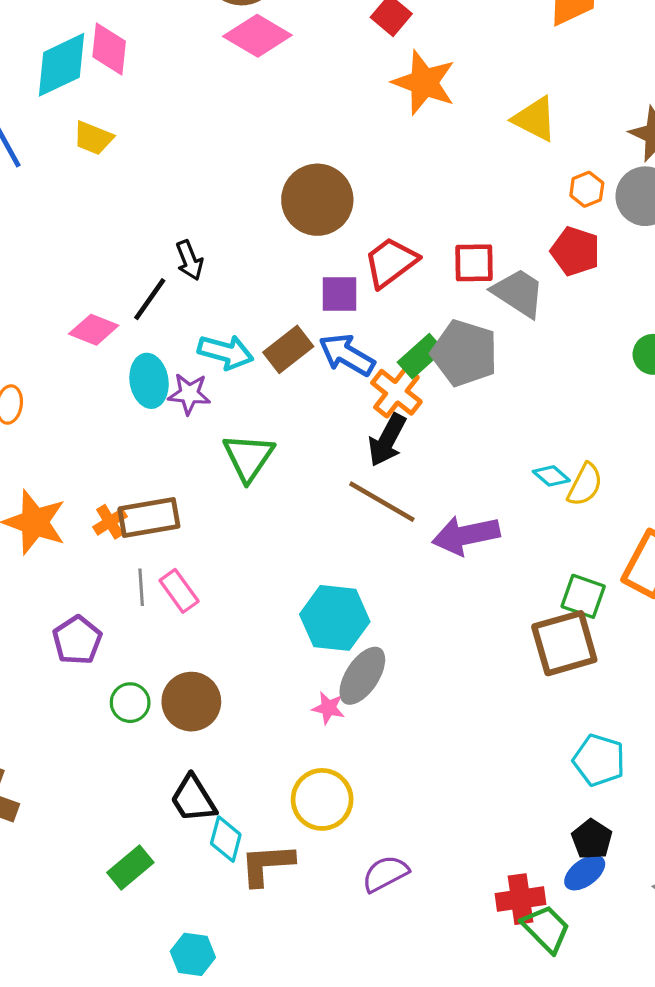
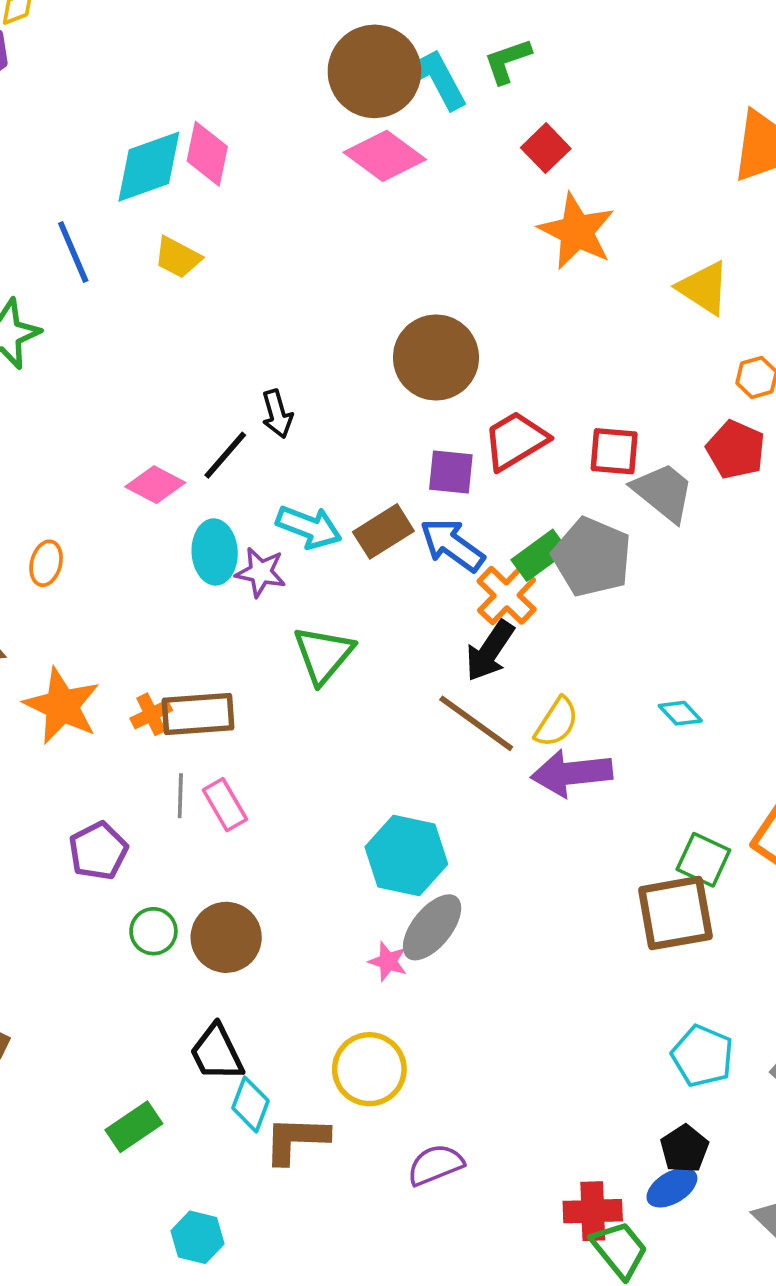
yellow semicircle: (585, 485) -> (557, 722), moved

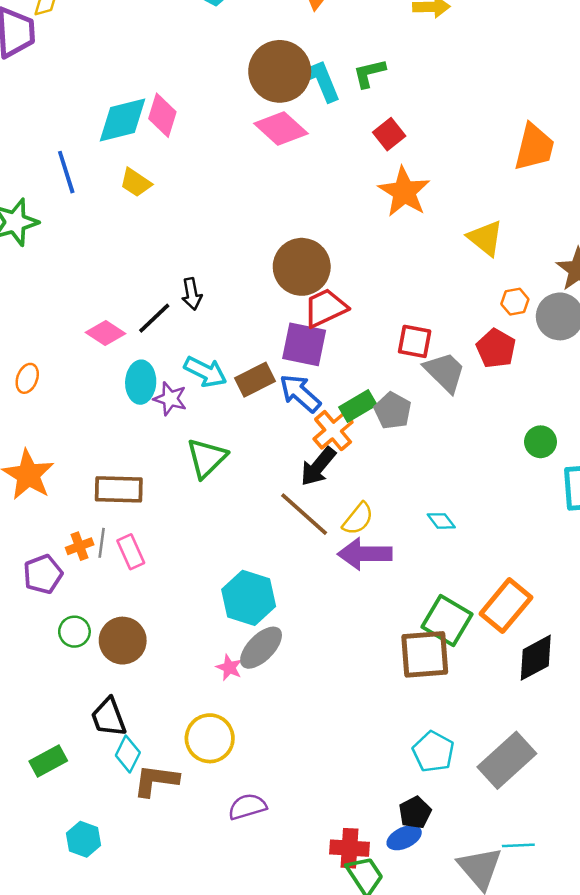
red trapezoid: (515, 440) -> (325, 308), moved
purple square: (451, 472) -> (304, 344), size x1.4
gray pentagon: (592, 557) -> (393, 411), size x0.7
orange cross: (151, 714) -> (80, 546), moved
green square: (703, 860) -> (447, 621), size x1.4

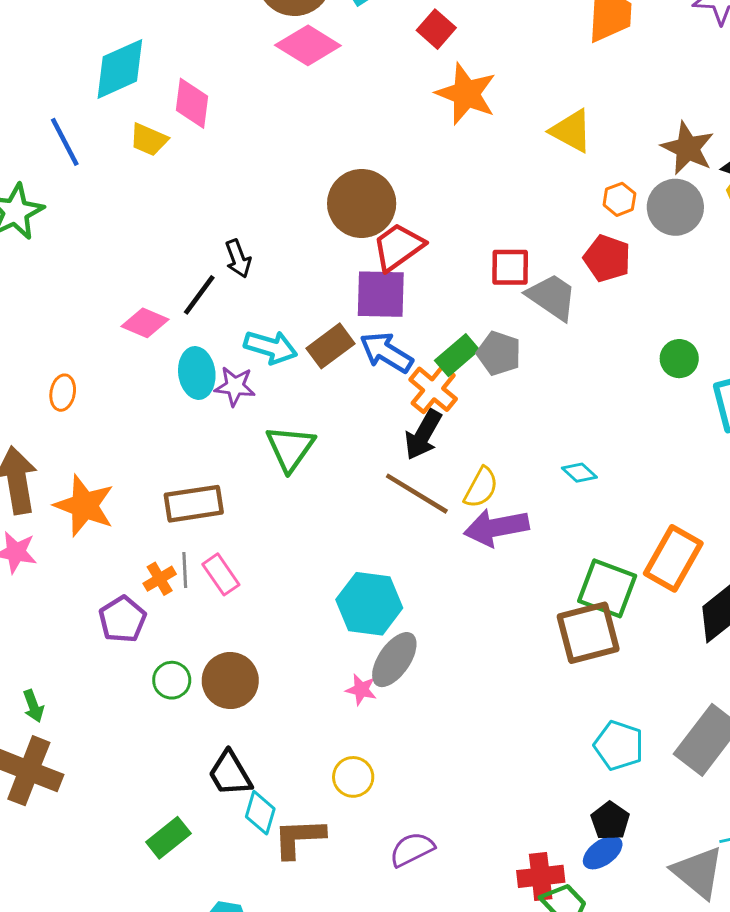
pink diamond: (162, 115) -> (192, 103), moved
yellow circle: (210, 738) -> (353, 777), size x0.7

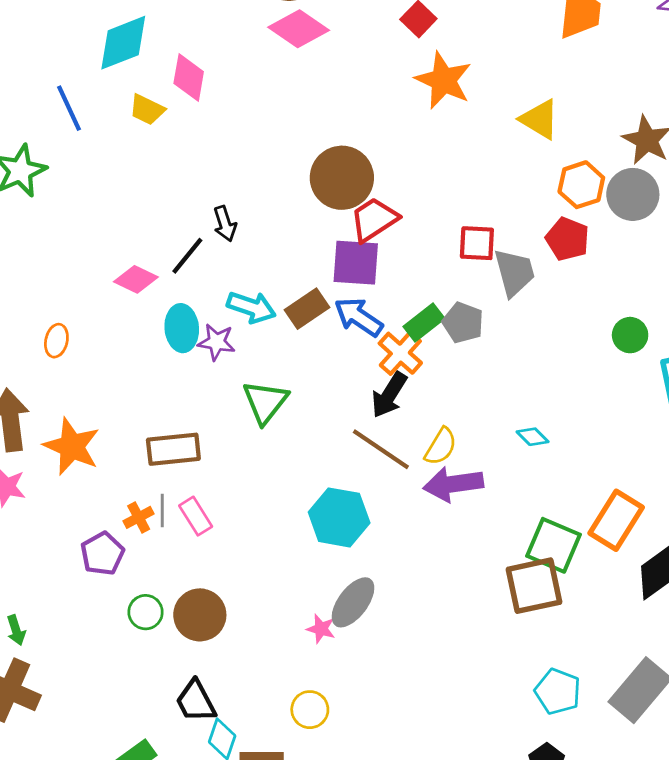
orange hexagon: (619, 199) -> (581, 185), size x1.5
gray trapezoid: (552, 297) -> (514, 272), turned 38
cyan hexagon: (369, 604) -> (339, 517), moved

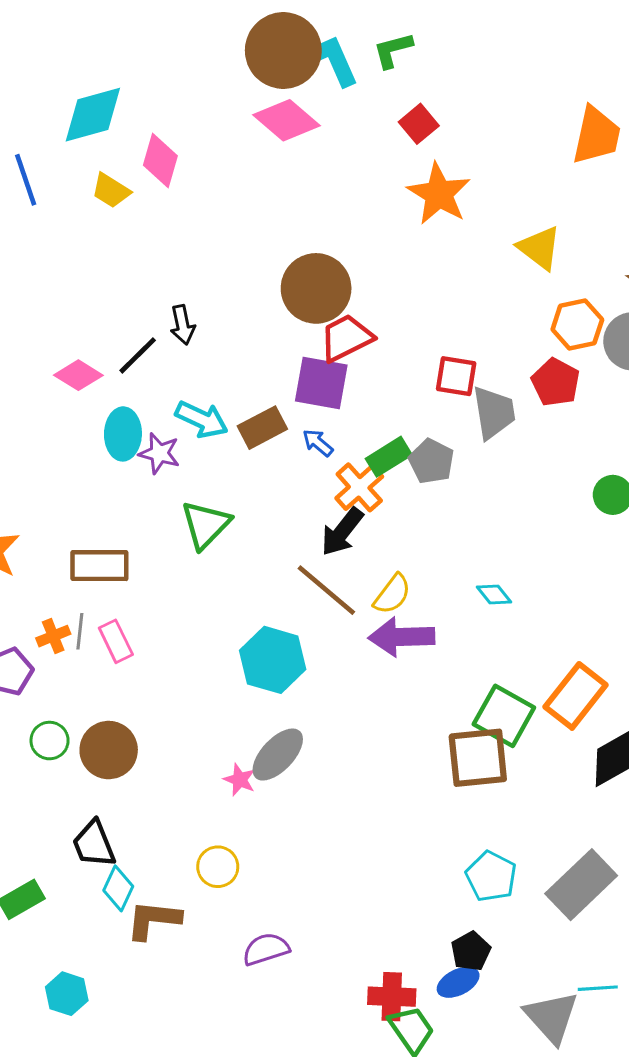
blue arrow: (359, 317) -> (318, 443), size x0.6

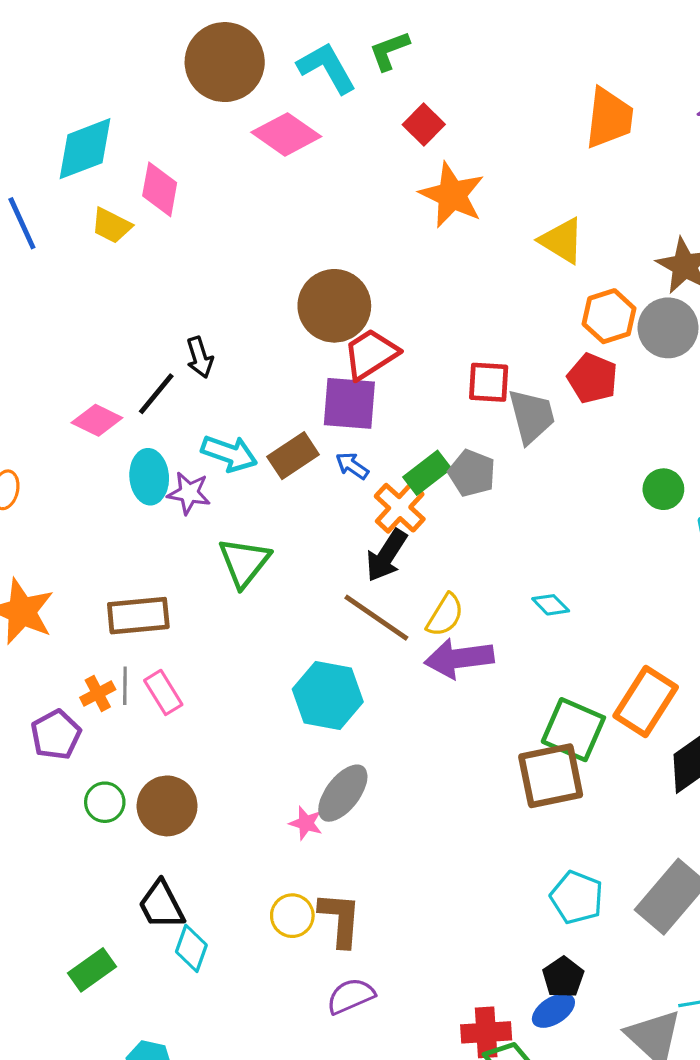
brown circle: (283, 51) -> (225, 62), moved
brown L-shape: (153, 920) -> (340, 919), moved, turned 94

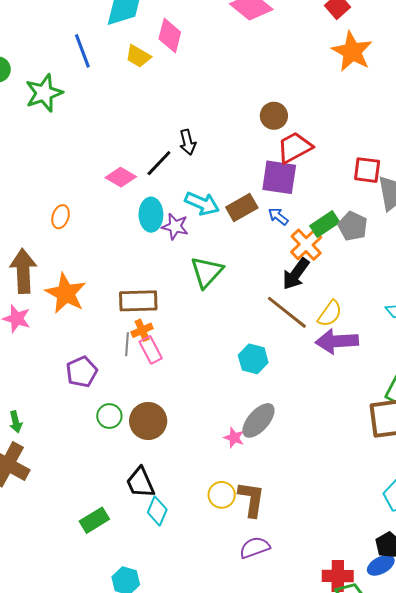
brown circle: (334, 306) -> (274, 116), size x0.6
orange cross: (98, 694) -> (142, 330), moved
cyan hexagon: (328, 696) -> (253, 359), size x0.7

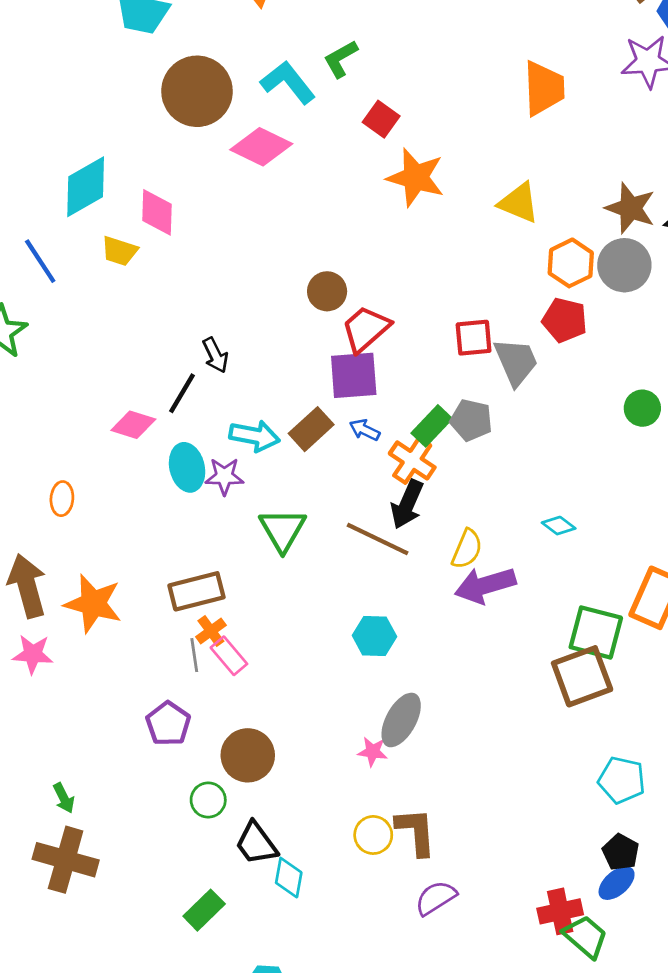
brown line: (287, 312) -> (378, 539), moved
purple pentagon: (82, 372) -> (168, 724), moved
green circle: (109, 416) -> (208, 800), moved

